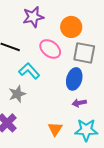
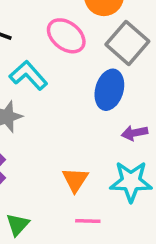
gray square: (84, 53) -> (127, 43), turned 30
purple arrow: (79, 103) -> (135, 133), moved

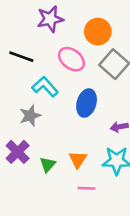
blue ellipse: (109, 90) -> (87, 103), moved
green triangle: (18, 225) -> (48, 164), moved

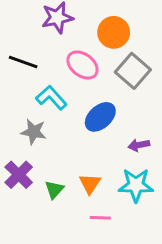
blue ellipse: (87, 103) -> (100, 117), turned 32
gray star: (30, 116) -> (34, 132), turned 30

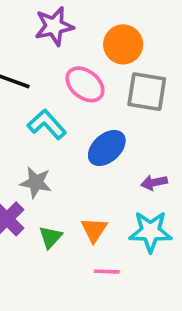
gray square: (133, 71) -> (147, 92), turned -32
gray star: (34, 132) -> (36, 183), moved

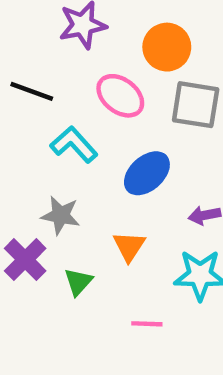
orange triangle: (94, 230) -> (129, 246), moved

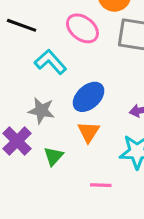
blue ellipse: (147, 173) -> (89, 97), moved

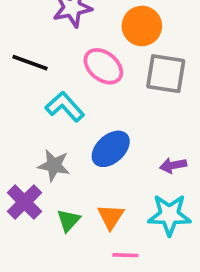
orange triangle: (89, 132) -> (111, 217), moved

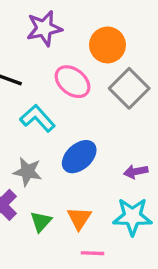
gray square: (166, 74) -> (129, 88), turned 36

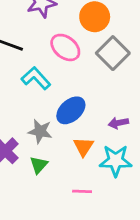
gray star: (28, 172) -> (40, 131), moved
orange triangle: (79, 218) -> (83, 147), moved

